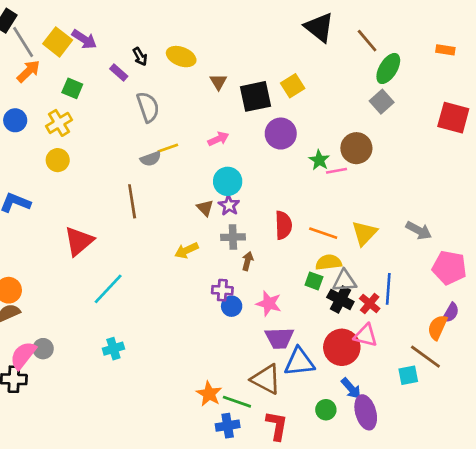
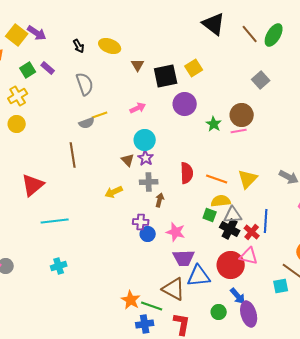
green ellipse: (388, 68) -> (274, 35), moved
purple rectangle: (119, 72) -> (48, 68), moved
green square: (72, 88) -> (28, 70), turned 35
pink line: (336, 171) -> (239, 131), moved
cyan line: (108, 289) -> (55, 221), turned 40

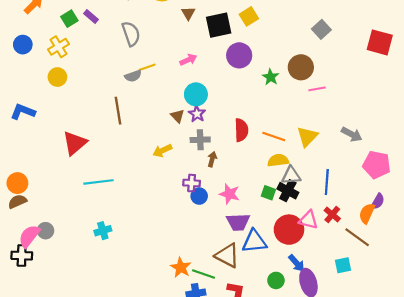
pink line: (239, 131) -> (317, 89), moved
green square: (210, 215) -> (268, 193), moved
red cross: (252, 232) -> (332, 214), moved
cyan square: (281, 286) -> (343, 265), moved

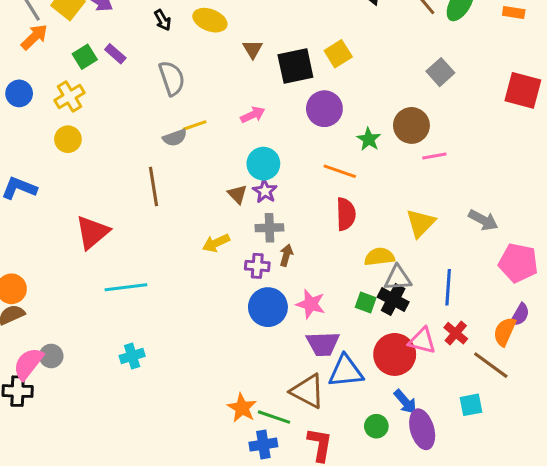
red semicircle: (241, 130) -> (346, 214), moved
orange line: (274, 137) -> (340, 171), moved
purple cross: (192, 183) -> (257, 266), moved
blue circle: (199, 196) -> (268, 307), size x1.6

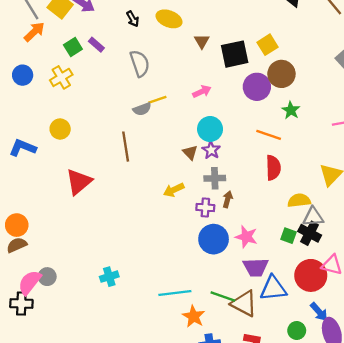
brown circle: (411, 125) -> (281, 74), moved
yellow circle: (68, 139) -> (60, 129), moved
cyan line: (126, 287) -> (175, 293), moved
green line: (274, 417) -> (223, 297), moved

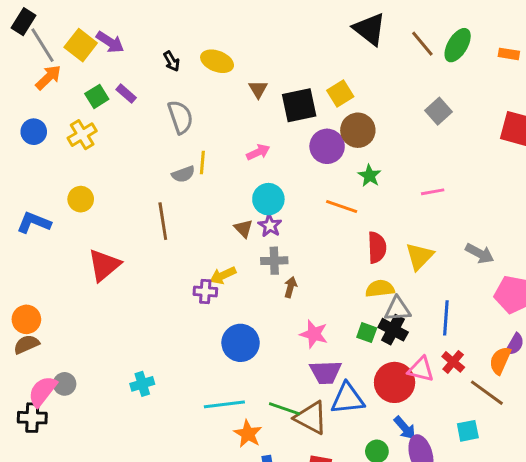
yellow line: (157, 100) -> (202, 162), turned -66
red semicircle: (273, 168) -> (377, 248), moved
purple cross: (205, 207) -> (205, 292), moved
blue circle: (214, 239) -> (241, 343), moved

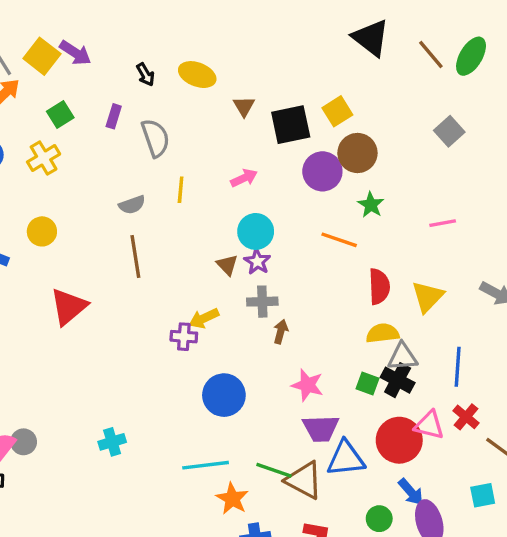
purple rectangle: (126, 94) -> (114, 116), moved, turned 66
gray semicircle: (183, 174) -> (132, 205), moved

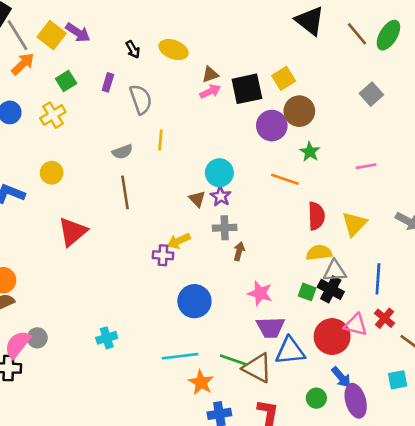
brown triangle: (244, 106) -> (210, 74), turned 42
pink arrow: (244, 178) -> (210, 91), moved

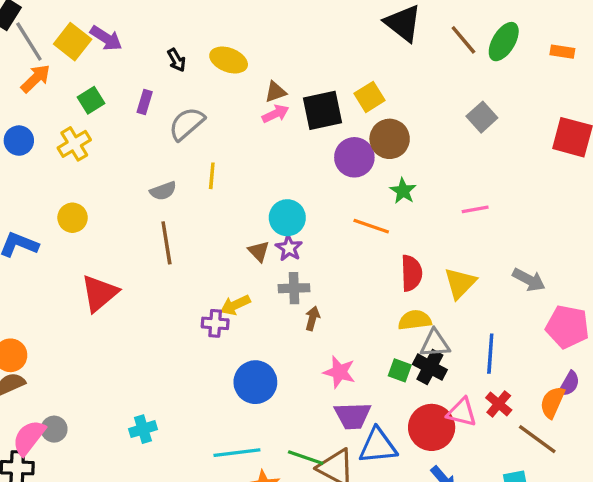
gray semicircle: (141, 99) -> (187, 124), turned -112

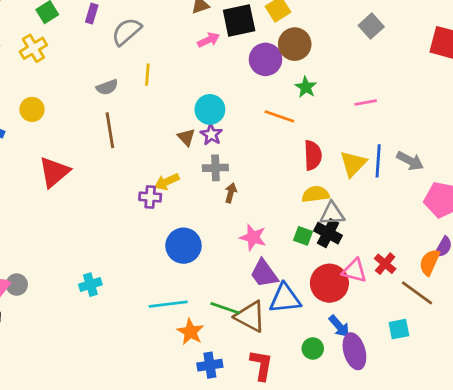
pink arrow: (276, 114) -> (209, 40), moved
blue line: (490, 354) -> (378, 161), moved
purple trapezoid: (353, 416) -> (264, 273), turned 56

